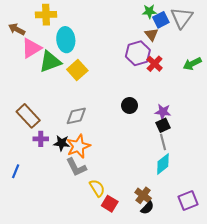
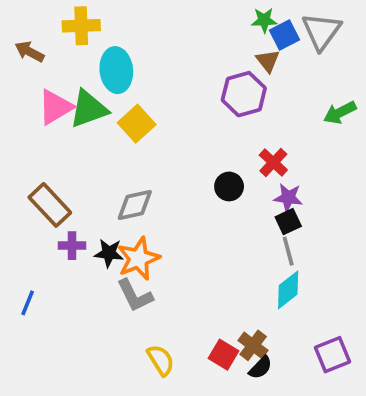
pink triangle: (31, 48) -> (55, 107), moved
red cross: (155, 64) -> (273, 162), moved
yellow semicircle: (97, 188) -> (161, 360), moved
red square: (110, 204) -> (223, 355), moved

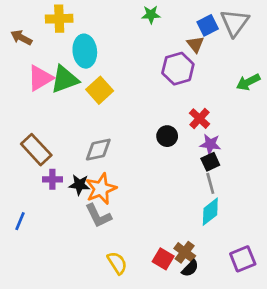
green star: (264, 20) -> (151, 15), moved

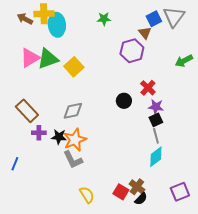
green star: (151, 15) -> (104, 19), moved
brown arrow: (21, 38) -> (25, 19), moved
cyan ellipse: (85, 51) -> (57, 25), moved

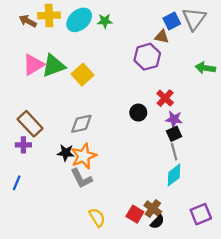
green star: (104, 19) -> (105, 21), moved
cyan ellipse: (57, 25) -> (79, 20), moved, turned 55
brown triangle: (145, 33) -> (162, 37), turned -40
green arrow: (184, 61) -> (205, 68), turned 36
purple cross: (39, 133) -> (23, 145), moved

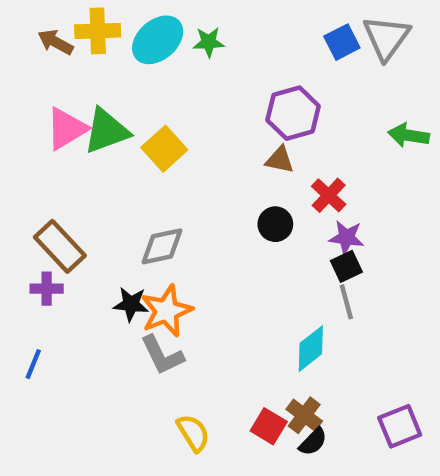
brown triangle: (162, 37) -> (280, 160), moved
cyan diamond: (174, 175) -> (311, 349), moved

